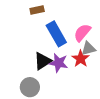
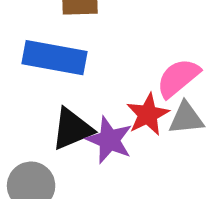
blue rectangle: (56, 34) -> (54, 58), moved, turned -60
red star: (81, 59) -> (148, 114), moved

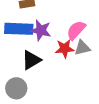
red star: (148, 114) -> (65, 49), turned 30
purple star: (109, 140) -> (41, 30), moved

